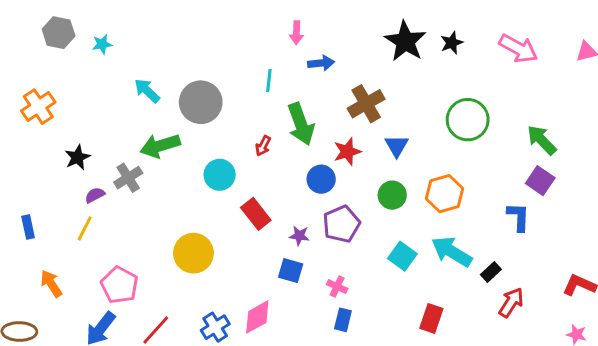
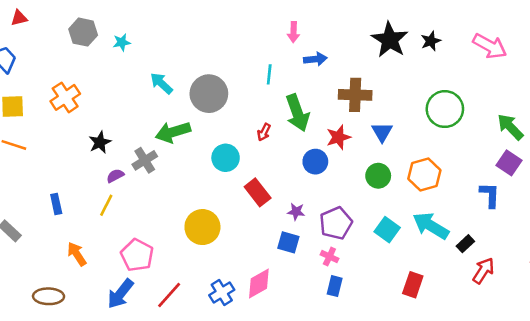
brown cross: (366, 104) -> (355, 95), turned 32
purple pentagon: (341, 224) -> (336, 223), moved

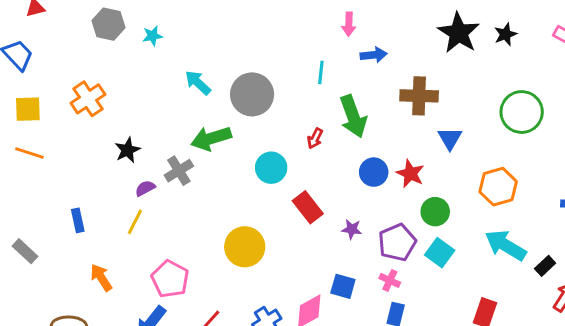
red star: (338, 137) -> (410, 174), moved, turned -30
green circle: (378, 176) -> (435, 212), moved
cyan square: (387, 230) -> (440, 253), moved
blue square: (288, 242) -> (343, 286), moved

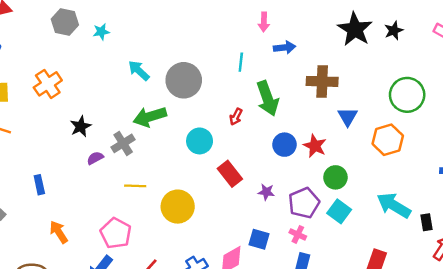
orange hexagon: (498, 187) -> (388, 140), moved
yellow line: (135, 222) -> (135, 186), moved, turned 65
black rectangle: (545, 266) -> (427, 222), turned -56

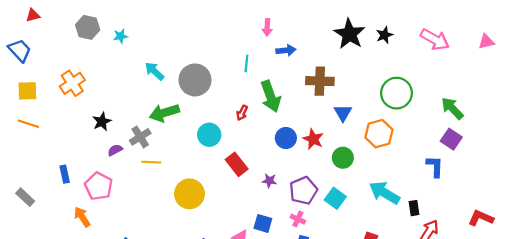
green circle: (335, 177) -> (343, 158), moved
yellow line: (135, 186) -> (151, 162), moved
pink pentagon: (116, 233) -> (99, 186), moved

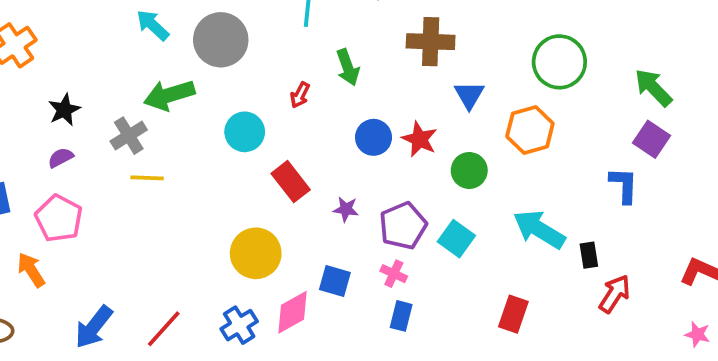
green arrow: (271, 96) -> (348, 67), size x0.7
purple semicircle: (115, 150) -> (61, 158), moved
yellow circle: (189, 194) -> (256, 253), moved

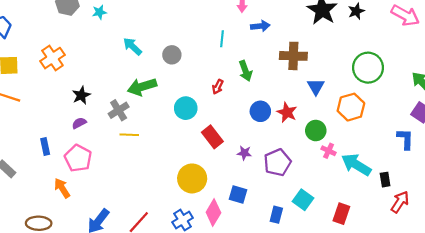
gray circle: (221, 40) -> (172, 55), size x0.6
cyan square: (456, 239) -> (303, 200), moved
pink cross: (394, 274) -> (329, 151), moved
pink diamond: (293, 312) -> (213, 213), turned -30

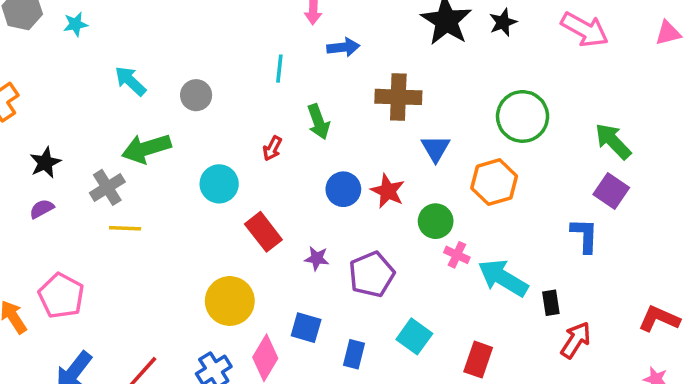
pink pentagon: (78, 158) -> (61, 296), moved
blue rectangle: (276, 215) -> (354, 354), moved

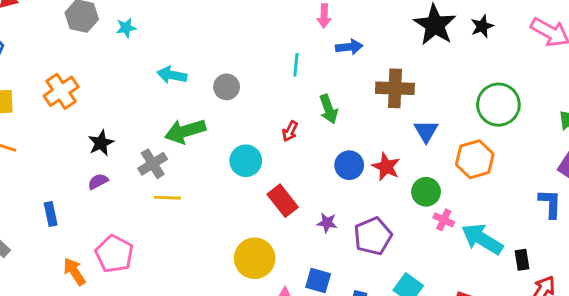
cyan arrow: (130, 81) -> (172, 75), turned -32

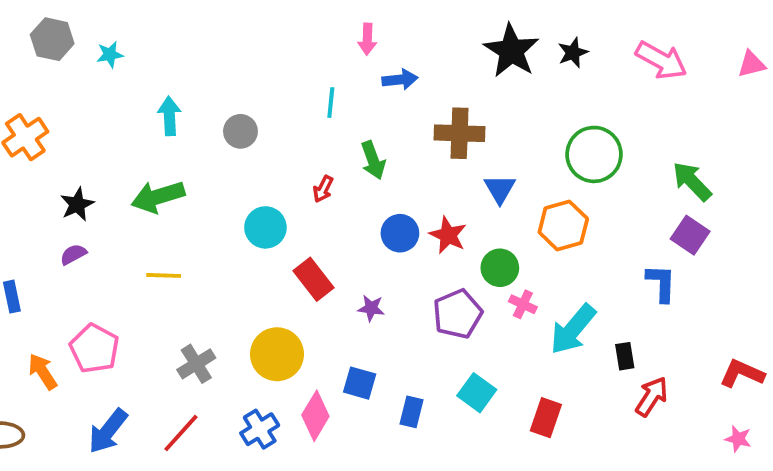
cyan arrow: (172, 75) -> (169, 116), turned 76
green arrow: (185, 131) -> (158, 197), moved
gray cross: (153, 164) -> (196, 364), moved
purple pentagon: (373, 236) -> (458, 314), moved
cyan arrow: (482, 239) -> (573, 329), turned -81

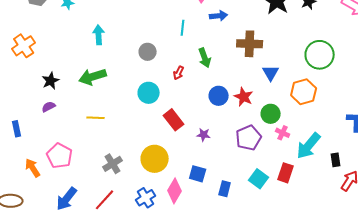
gray circle: (240, 131) -> (148, 52), moved
red rectangle: (546, 418) -> (286, 173), moved

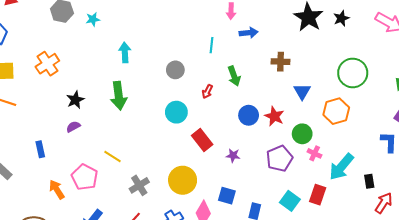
brown cross: (250, 44) -> (281, 62), size x0.7
green arrow: (93, 77) -> (119, 96), turned -80
yellow line: (96, 118) -> (112, 156), moved, turned 30

